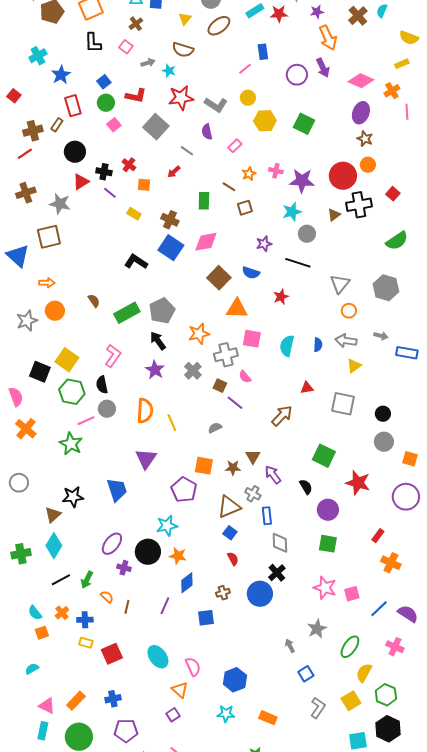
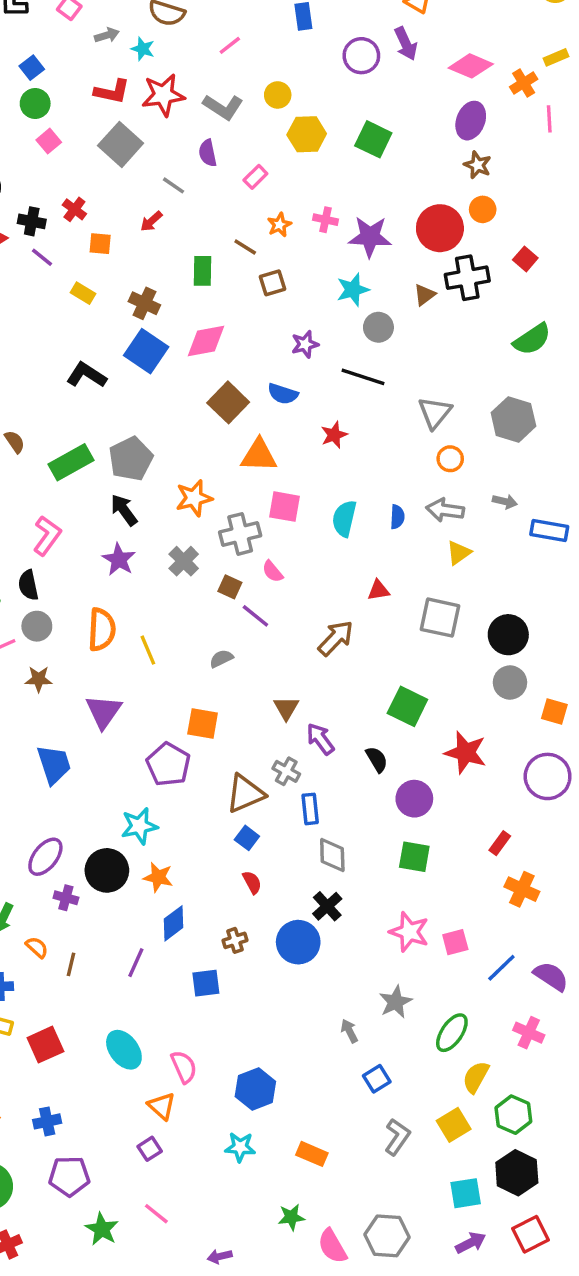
yellow rectangle: (402, 64) -> (556, 57), moved
pink line: (245, 69) -> (230, 45), moved
red L-shape: (136, 96) -> (112, 92), moved
black circle: (383, 414) -> (508, 635), size x1.5
brown star: (233, 468) -> (39, 679), moved

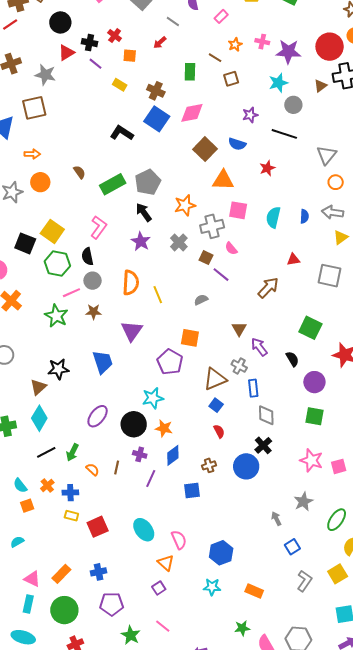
purple cross: (66, 898) -> (140, 454), moved
brown line: (71, 964) -> (117, 467), moved

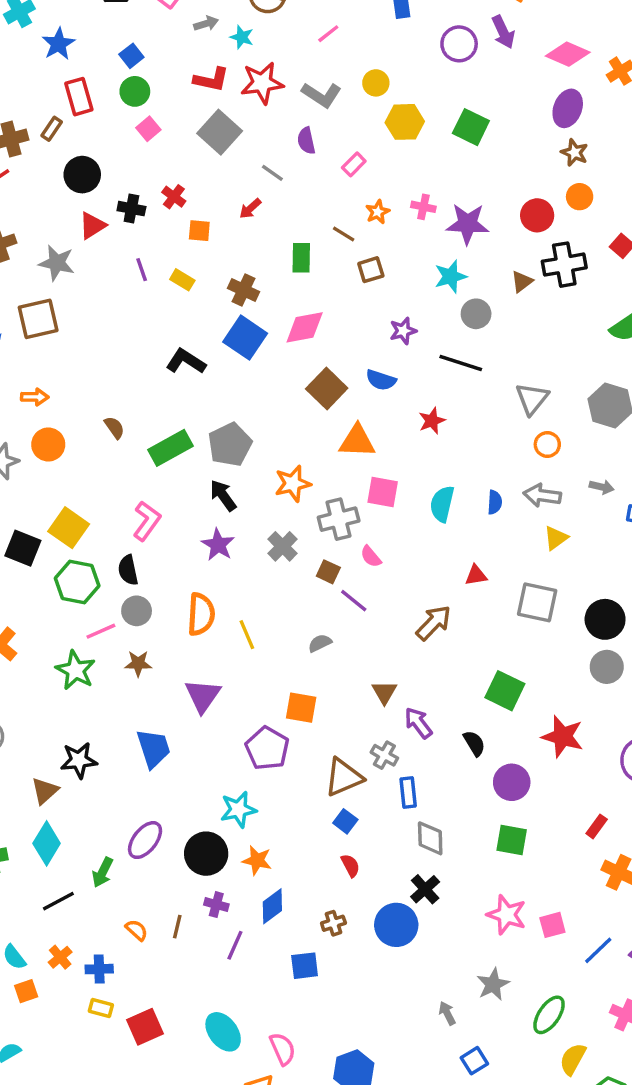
red circle: (330, 47) -> (537, 215), size x0.7
purple line: (96, 64) -> (142, 270), moved, turned 32
green arrow: (72, 452) -> (103, 872), moved

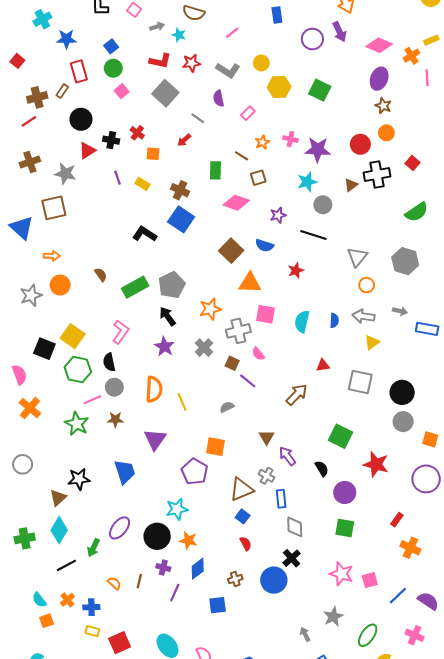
blue star: (58, 44) -> (66, 39), turned 30
red star: (262, 83) -> (191, 63), size x0.7
pink diamond: (305, 327) -> (236, 203), moved, turned 30

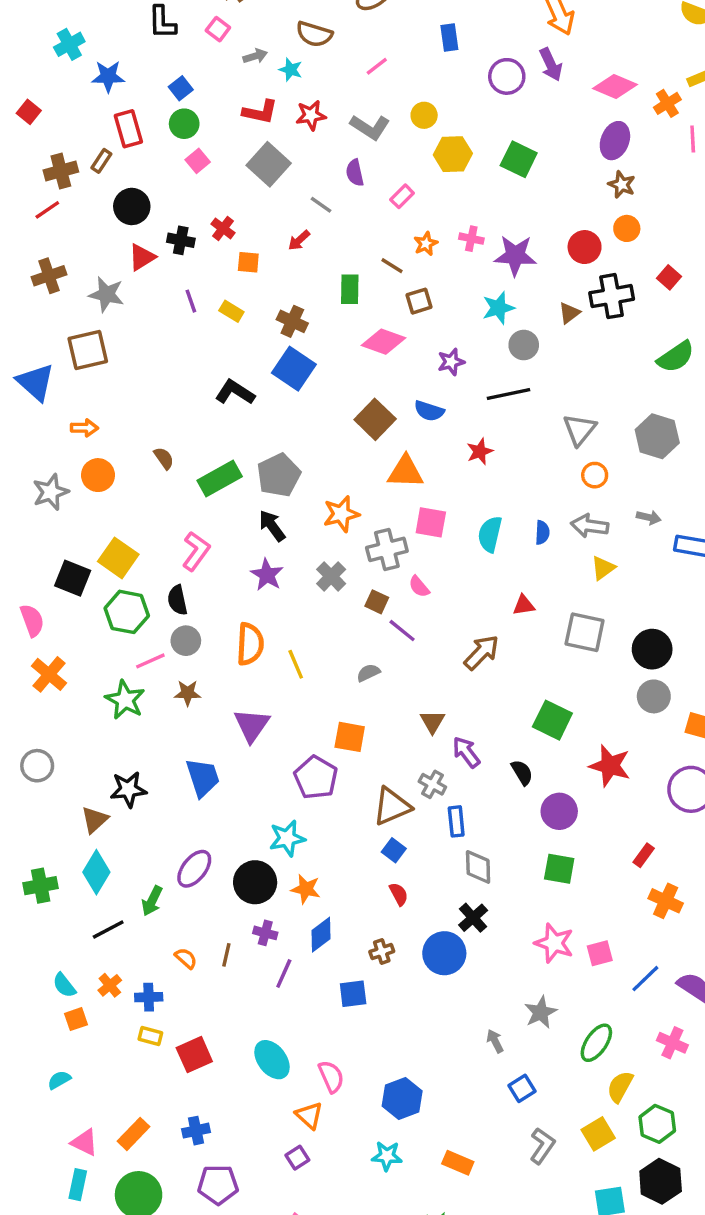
black line: (313, 235) -> (509, 394), turned -30

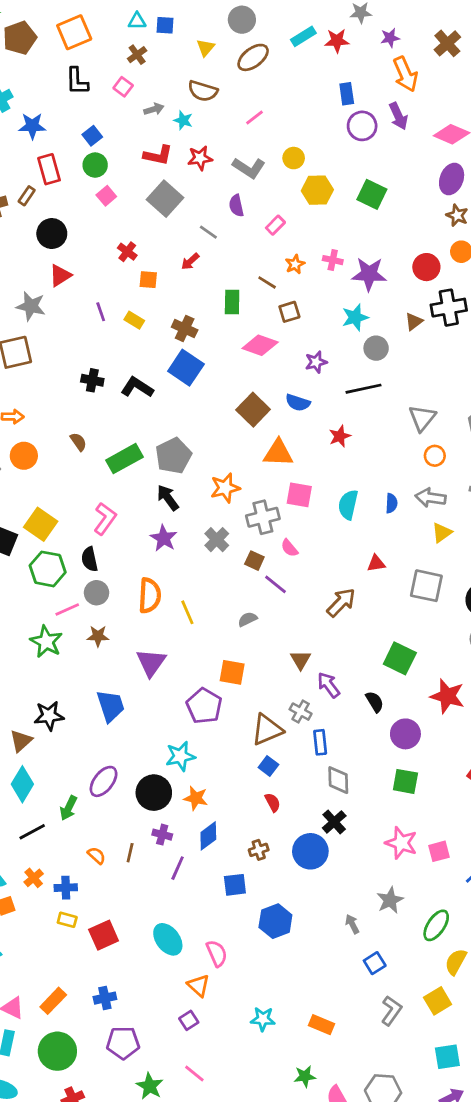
blue rectangle: (449, 38) -> (347, 94), moved
black cross: (181, 240) -> (92, 380), moved
blue hexagon: (402, 1098) -> (275, 921), moved

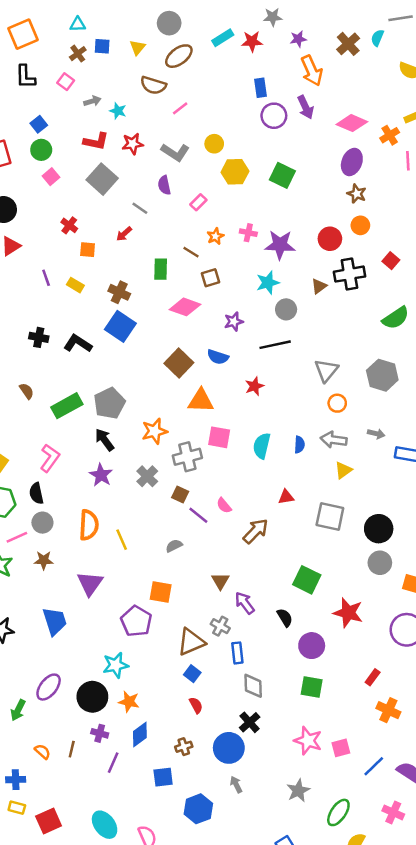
blue square: (165, 25) -> (102, 46), moved
brown semicircle: (203, 91) -> (153, 85), moved
pink semicircle: (289, 548) -> (224, 506), moved
gray arrow: (352, 924) -> (236, 784), moved

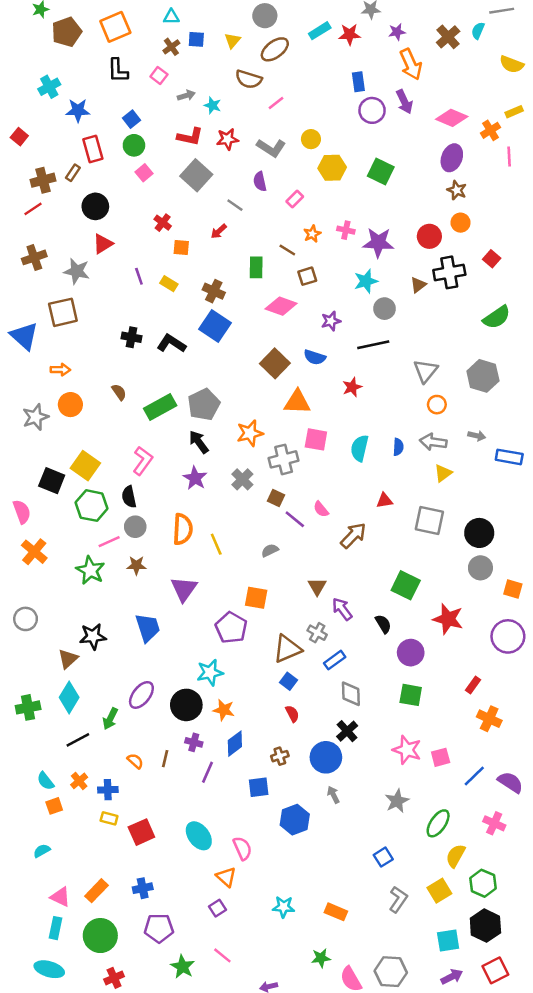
blue rectangle: (237, 653) -> (335, 660), turned 60

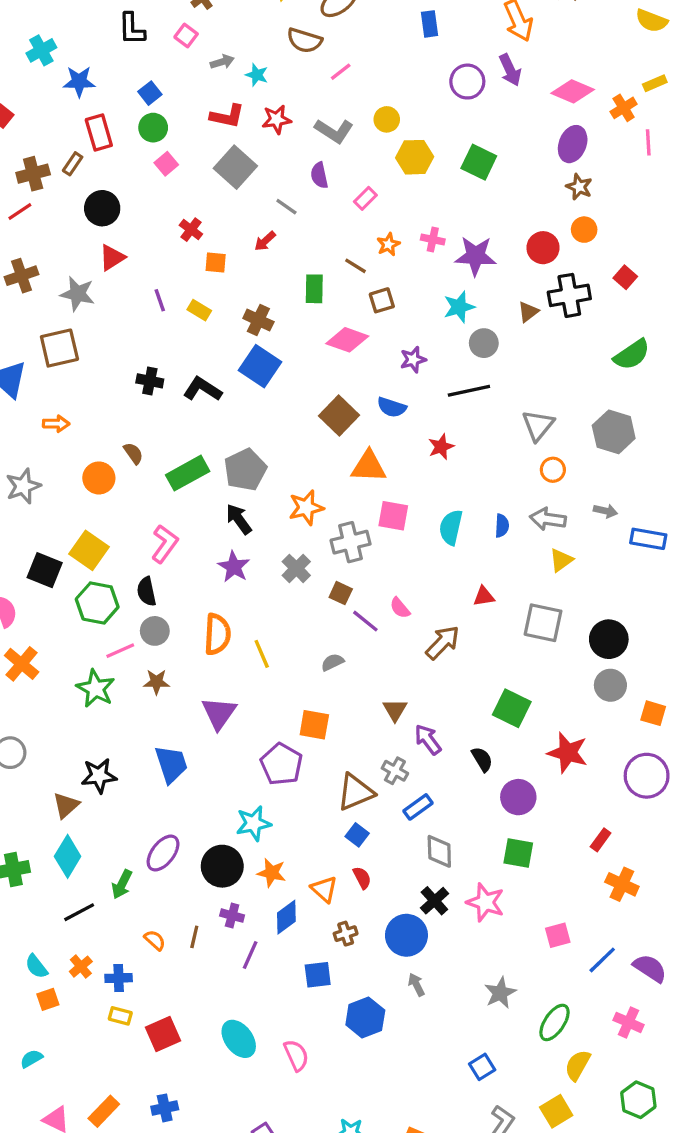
blue rectangle: (358, 82) -> (429, 24), moved
orange circle: (70, 405) -> (99, 478), moved
pink star: (407, 750) -> (485, 902), moved
orange triangle: (226, 877) -> (324, 889), moved
green hexagon: (483, 883) -> (638, 1100), moved

